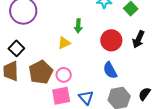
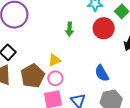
red circle: (111, 40) -> (104, 28), moved
yellow triangle: (64, 43) -> (55, 60), moved

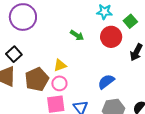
green arrow: (69, 29) -> (77, 35), turned -64
blue semicircle: (102, 73) -> (106, 82), turned 78

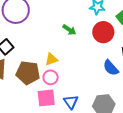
brown pentagon: (37, 79) -> (28, 73), turned 30
blue semicircle: (106, 82) -> (111, 68), moved, turned -96

